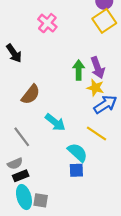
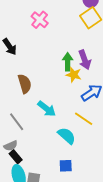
yellow star: (95, 88) -> (74, 75), moved
brown semicircle: (31, 94) -> (25, 84), turned -54
blue square: (76, 170) -> (66, 166), moved
black rectangle: (21, 176) -> (16, 157), turned 72

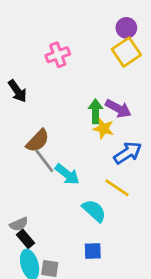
pink cross: (40, 20) -> (58, 55), turned 30
purple arrow: (85, 60) -> (118, 109), turned -42
brown semicircle: (25, 84) -> (38, 141), turned 60
gray line: (17, 122) -> (44, 161), moved

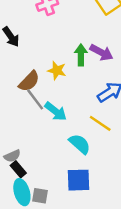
yellow star: (103, 129) -> (57, 70), moved
blue square: (93, 251) -> (79, 180), size x1.5

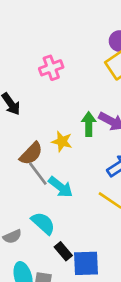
cyan semicircle: (80, 144) -> (43, 223), moved
black rectangle: (18, 169) -> (63, 251), moved

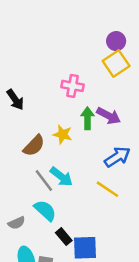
pink cross: (51, 68) -> (73, 86), moved, turned 30
gray line: (38, 174) -> (44, 181), moved

